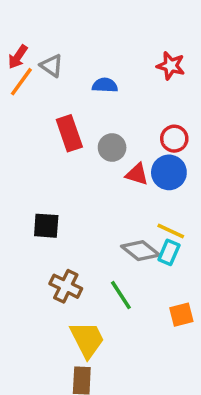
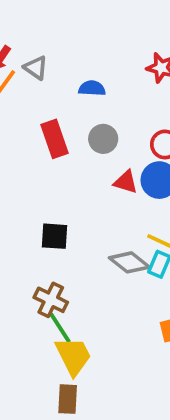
gray circle: (112, 147) -> (103, 139), moved
black square: (46, 226) -> (55, 236), moved
green line: (121, 295) -> (60, 328), moved

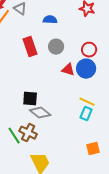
gray diamond: (129, 262) -> (40, 113), moved
green line: (60, 328) -> (14, 136), moved

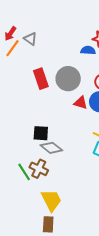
blue semicircle: (50, 20) -> (88, 50), moved
gray circle: (56, 47) -> (68, 79), size x1.5

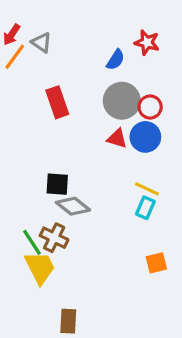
blue semicircle: (88, 50) -> (115, 60), moved, turned 120
gray circle: (68, 79) -> (122, 101), moved
yellow trapezoid: (51, 200) -> (40, 268), moved

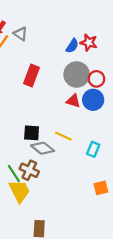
red star: (147, 42) -> (89, 43), moved
red rectangle: (57, 102) -> (32, 76), turned 40
yellow line: (147, 189) -> (63, 136), moved

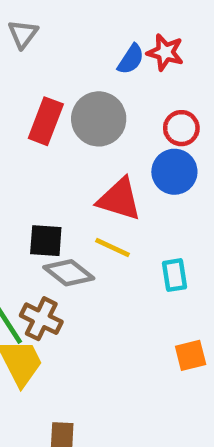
gray triangle: (20, 34) -> (23, 34), turned 32
gray circle: (77, 74) -> (99, 119), moved
red triangle: (73, 101) -> (119, 199), moved, size x1.5
cyan rectangle: (93, 149) -> (174, 275), turned -32

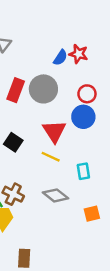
red triangle: (119, 199) -> (54, 131), turned 40
black square: (46, 241) -> (13, 142), moved, turned 30
gray diamond: (69, 273) -> (56, 195), moved

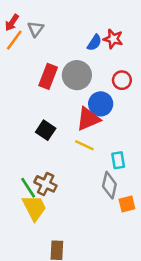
blue circle: (83, 117) -> (101, 104), moved
red triangle: (54, 131) -> (88, 119), turned 40
gray diamond: (56, 195) -> (109, 185), moved, turned 65

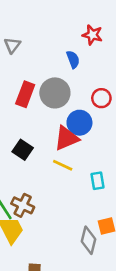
red star: (113, 39) -> (92, 35), moved
blue semicircle: (94, 43) -> (73, 59), turned -54
gray diamond: (109, 185) -> (88, 240), moved

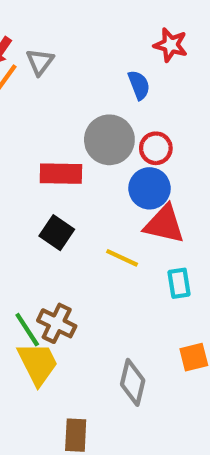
red rectangle: (25, 94) -> (61, 174), moved, turned 70
red circle: (101, 98) -> (156, 148), moved
red triangle: (67, 138) -> (164, 224), moved, turned 36
gray diamond: (88, 240) -> (133, 382), moved

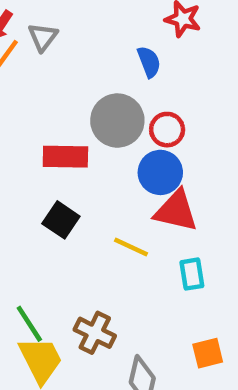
brown cross: (57, 323) -> (95, 333), moved

